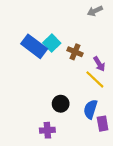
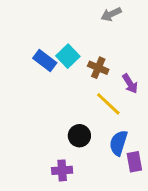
gray arrow: (95, 11) -> (111, 14), moved
blue rectangle: (34, 46) -> (45, 61), size x0.7
yellow line: (95, 79) -> (108, 104), moved

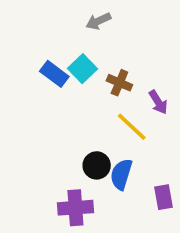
gray arrow: (111, 14) -> (98, 21), moved
blue semicircle: (118, 143) -> (121, 174), moved
purple cross: (62, 170) -> (75, 208), size x1.4

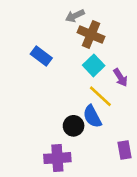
cyan square: (83, 69) -> (94, 65), moved
brown cross: (119, 83) -> (91, 35), moved, size x1.4
blue semicircle: (121, 174) -> (92, 116), moved, turned -45

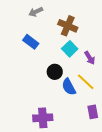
gray arrow: (75, 16) -> (36, 12), moved
yellow line: (100, 96) -> (86, 82), moved
black circle: (74, 126) -> (55, 72), moved

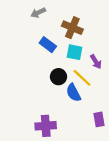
blue rectangle: (31, 42) -> (48, 45), moved
cyan square: (70, 49) -> (75, 52), turned -35
yellow line: (86, 82) -> (82, 78), moved

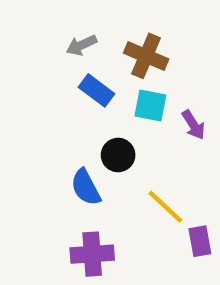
gray arrow: (38, 13) -> (81, 45), moved
yellow line: (82, 78) -> (165, 207), moved
blue semicircle: (73, 93) -> (86, 187), moved

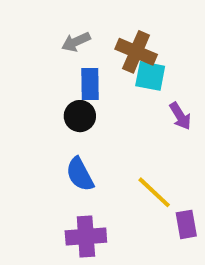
blue rectangle: (97, 90) -> (90, 84), turned 52
cyan square: (150, 105) -> (150, 76), moved
black circle: (118, 155) -> (80, 116), moved

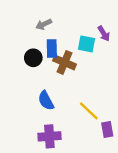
brown cross: (136, 52) -> (64, 62), moved
black circle: (80, 116) -> (33, 58), moved
purple arrow: (180, 116) -> (104, 34), moved

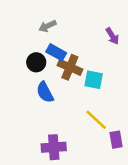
cyan square: (86, 44) -> (94, 80), moved
blue rectangle: (52, 49) -> (56, 52), turned -60
blue semicircle: (46, 101) -> (45, 92), moved

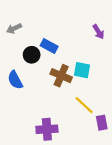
gray arrow: (47, 26) -> (14, 28), moved
brown cross: (70, 67) -> (61, 76), moved
blue semicircle: (45, 92) -> (15, 80), moved

